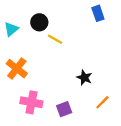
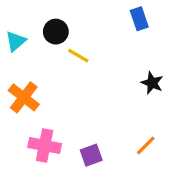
black star: (84, 78) -> (152, 83), moved

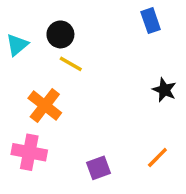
yellow line: (78, 56) -> (71, 64), moved
orange cross: (24, 97) -> (45, 105), moved
pink cross: (45, 146) -> (29, 152), moved

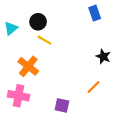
orange line: (157, 157) -> (94, 87), moved
purple square: (99, 168) -> (62, 105), turned 32

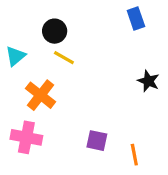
cyan triangle: (11, 28) -> (15, 56), moved
orange line: (94, 87) -> (134, 155), moved, turned -56
purple square: (62, 105) -> (97, 141), moved

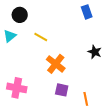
black circle: (55, 31) -> (20, 15), moved
orange cross: (41, 95) -> (56, 64), moved

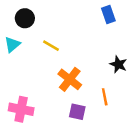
orange line: (86, 99) -> (105, 97), moved

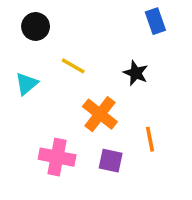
cyan triangle: (12, 44) -> (27, 84), moved
black star: (118, 64) -> (136, 73), moved
pink cross: (21, 109) -> (57, 157), moved

